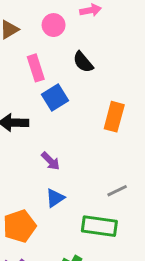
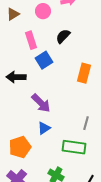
black semicircle: (83, 62) -> (63, 36), turned 84
purple arrow: (51, 161) -> (41, 103), size x1.5
gray line: (117, 191) -> (86, 123), turned -48

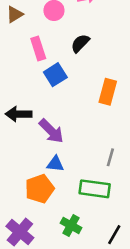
black arrow: (16, 77) -> (19, 114), moved
blue triangle: (44, 128) -> (55, 164), turned 40
orange pentagon: (20, 147) -> (40, 189), moved

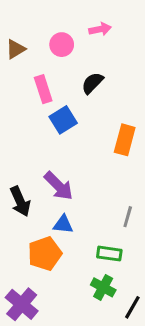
black arrow: (19, 114) -> (20, 201), moved, turned -115
green rectangle: (95, 189) -> (109, 254), size x0.7
green cross: (71, 225) -> (103, 287), moved

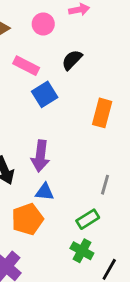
pink rectangle: (43, 89) -> (26, 66), turned -45
purple arrow: (59, 186) -> (40, 156), turned 52
green rectangle: (109, 254) -> (88, 219), turned -40

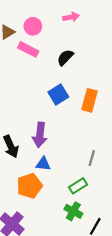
pink circle: (43, 24) -> (33, 26), moved
pink rectangle: (26, 66) -> (28, 49), moved
blue square: (45, 94) -> (58, 94), moved

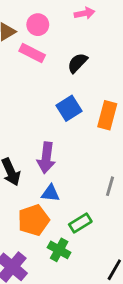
green rectangle: (78, 186) -> (80, 223), moved
green cross: (73, 211) -> (59, 250), moved

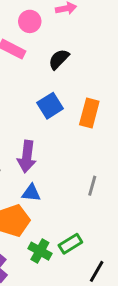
pink circle: (38, 25) -> (30, 21), moved
green rectangle: (80, 223) -> (70, 244), moved

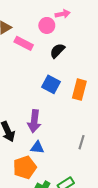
pink circle: (30, 21) -> (47, 25), moved
blue square: (50, 106) -> (51, 84), turned -30

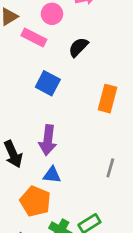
pink circle: (47, 25) -> (52, 14), moved
blue square: (51, 84) -> (48, 83), moved
orange pentagon: (25, 167) -> (35, 201), turned -30

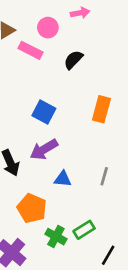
blue square: (48, 83) -> (44, 112), moved
purple arrow: (48, 140) -> (44, 149), turned 52
blue triangle: (52, 175) -> (63, 179), moved

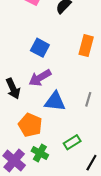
blue triangle: (63, 179) -> (55, 101), size x1.5
green cross: (56, 237) -> (40, 153), moved

